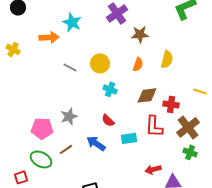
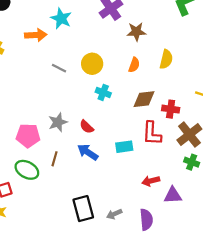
red semicircle: (108, 120) -> (87, 127), moved
brown line: (66, 149) -> (55, 159), turned -40

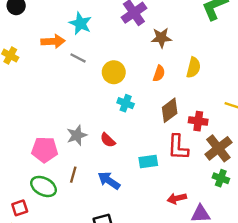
gray line: (59, 68) -> (78, 58), moved
brown diamond: (144, 99) -> (170, 110), turned -30
blue arrow: (88, 152) -> (109, 181), moved

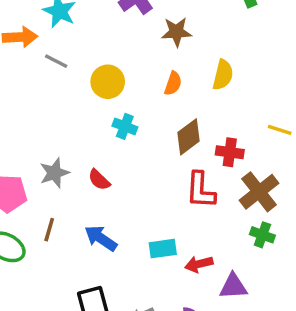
cyan rectangle: (148, 161) -> (163, 249), moved

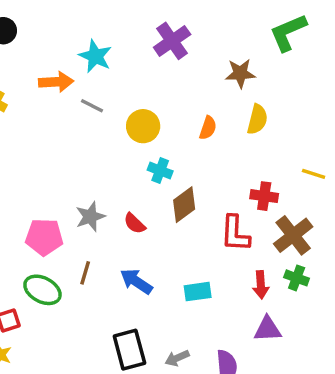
brown star: (176, 32) -> (240, 73), moved
brown diamond: (189, 137) -> (184, 205), moved
red arrow: (199, 264) -> (261, 285), moved, turned -80

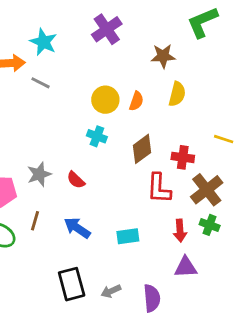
yellow circle: (143, 126) -> (105, 100), moved
brown diamond: (184, 205) -> (142, 149), moved

